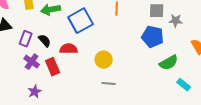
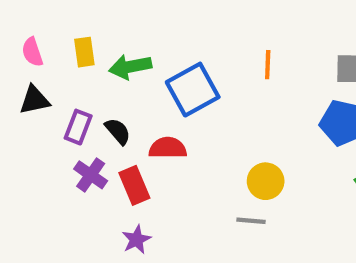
yellow circle: (104, 60) -> (266, 181), moved
purple star: (35, 92) -> (136, 240), moved

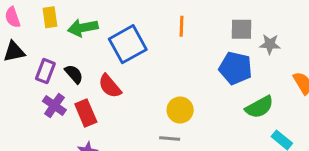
red semicircle: (168, 148) -> (110, 86), turned -130

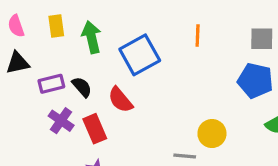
green arrow: (83, 28) -> (92, 37), turned 88
purple rectangle: (45, 71) -> (51, 84), turned 55
yellow circle: (180, 110) -> (212, 134), moved

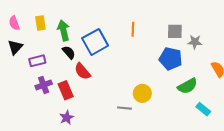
black triangle: (18, 63) -> (15, 47), turned -35
black semicircle: (82, 87) -> (69, 52), moved
purple cross: (61, 121) -> (44, 85), turned 35

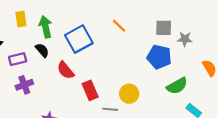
orange line: (133, 29) -> (119, 26), turned -48
black semicircle: (69, 52) -> (42, 50), moved
red rectangle: (66, 90) -> (90, 90), moved

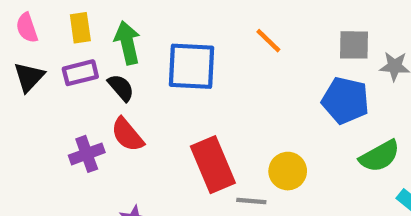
blue square: (79, 39) -> (191, 66), turned 32
purple rectangle: (18, 59) -> (80, 73), moved
red semicircle: (66, 70) -> (127, 135), moved
red rectangle: (90, 90) -> (213, 165), size x1.4

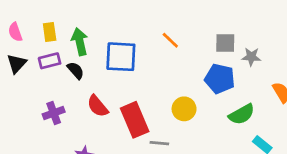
red semicircle: (127, 135) -> (98, 106), moved
yellow circle: (288, 171) -> (184, 109), moved

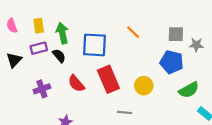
black triangle: (17, 64) -> (14, 60), moved
red rectangle: (135, 120) -> (108, 79), moved

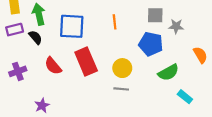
orange line: (133, 32) -> (115, 22), moved, turned 40
gray line: (124, 112) -> (121, 89), moved

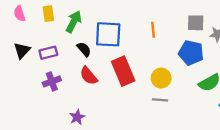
green arrow: (39, 14) -> (74, 22), turned 40
purple rectangle: (15, 30) -> (48, 53), moved
black semicircle: (35, 37) -> (84, 49), moved

